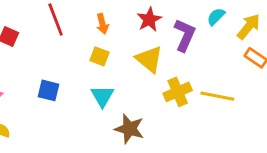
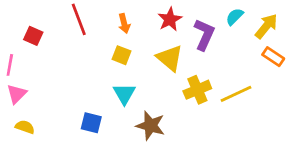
blue square: (48, 90) -> (91, 123), moved
yellow line: (217, 96) -> (236, 94), turned -36

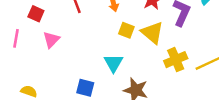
yellow square: (121, 55) -> (126, 30), moved
pink triangle: (17, 94) -> (51, 40), moved

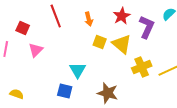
cyan triangle: (113, 63) -> (78, 70), moved

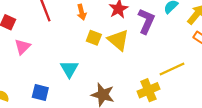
yellow cross: (142, 67) -> (148, 90), moved
blue square: (65, 91) -> (40, 92), moved

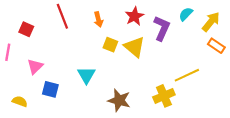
pink triangle: (23, 47) -> (35, 66), moved
blue square: (40, 92) -> (50, 89), moved

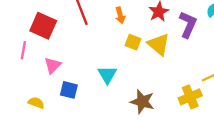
red square: (26, 29) -> (43, 26), size x1.6

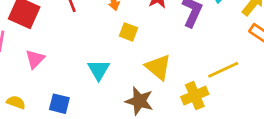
yellow triangle: (159, 44) -> (158, 67), moved
blue square: (69, 90) -> (59, 104), moved

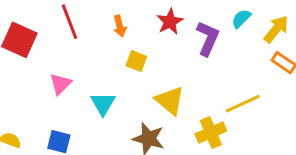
pink triangle: (35, 59) -> (60, 84), moved

